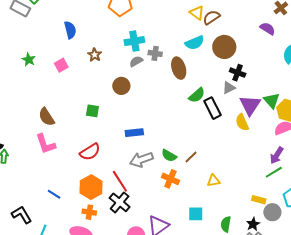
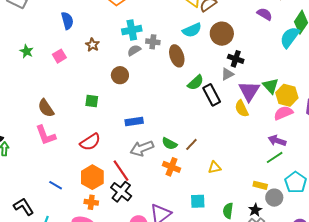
purple arrow: (277, 155) -> (277, 141), turned 78

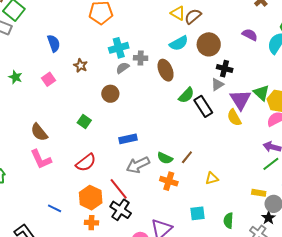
purple semicircle: (265, 14) -> (250, 35), moved
green square: (92, 101) -> (84, 122), turned 32
black star: (255, 210) -> (268, 218), moved

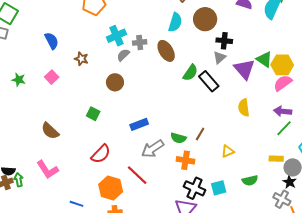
cyan semicircle: (179, 43) -> (175, 22), turned -36
yellow semicircle: (234, 118) -> (244, 108), moved, turned 30
pink L-shape: (41, 159) -> (47, 170), moved
black cross: (121, 210) -> (195, 188), moved
green semicircle: (228, 221) -> (250, 180), moved, turned -98

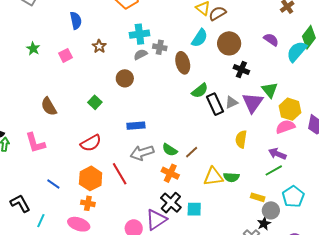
gray triangle: (220, 58) -> (231, 102), moved
green triangle: (264, 59) -> (270, 90), moved
yellow triangle: (228, 151) -> (213, 177), size x1.5
green semicircle: (250, 180) -> (231, 177), moved

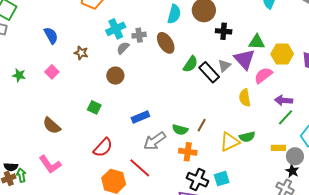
green triangle: (270, 90) -> (257, 42), turned -30
pink semicircle: (285, 127) -> (263, 75), moved

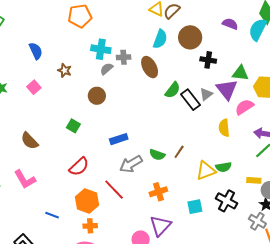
cyan cross: (116, 29) -> (101, 49), turned 30
orange cross: (188, 152) -> (158, 192), moved, turned -30
black cross: (197, 180) -> (227, 201), moved

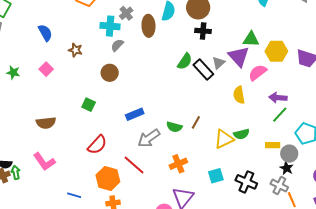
gray cross: (124, 57) -> (126, 13), moved, turned -32
black cross: (208, 60) -> (203, 31), moved
brown ellipse: (150, 67) -> (148, 26), moved, turned 30
brown semicircle: (30, 141) -> (46, 123), turned -48
black cross: (227, 201) -> (246, 182), moved

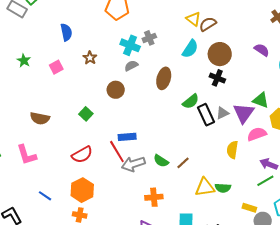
brown ellipse: (148, 26) -> (164, 78), moved
red line: (134, 165) -> (117, 152), moved

